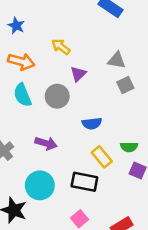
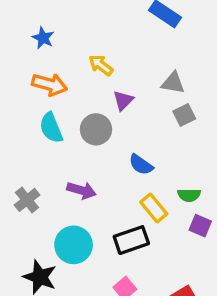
blue semicircle: (92, 123) -> (141, 165), turned 42
black rectangle: (84, 182) -> (131, 240), turned -30

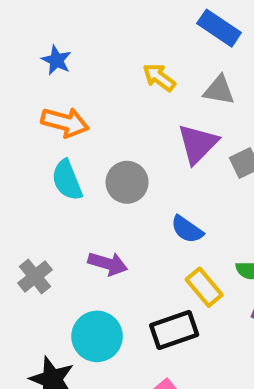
yellow arrow: (101, 65) -> (159, 77), moved
gray triangle: (173, 83) -> (219, 90), moved
purple triangle: (123, 100) -> (198, 144), moved, size x1.5

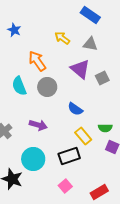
orange arrow: (65, 122) -> (37, 61), moved, turned -140
purple triangle: (198, 144) -> (80, 69), turned -35

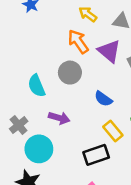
orange arrow: (37, 61) -> (78, 42), moved
cyan semicircle: (19, 86) -> (37, 86), moved
cyan circle: (33, 159) -> (39, 149), moved

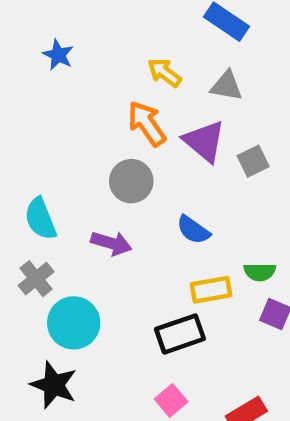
cyan semicircle: (37, 86) -> (40, 219), moved
purple arrow: (59, 118) -> (111, 243), moved
yellow rectangle: (113, 131) -> (211, 290), turned -60

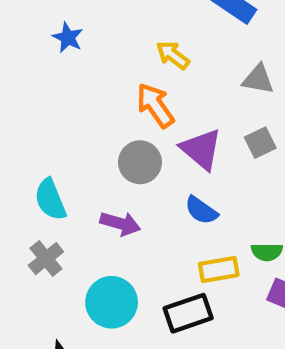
gray triangle: (227, 86) -> (258, 79), moved
purple triangle: (204, 141) -> (201, 149), moved
cyan circle: (74, 323) -> (112, 302), moved

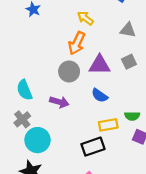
orange arrow: (155, 105) -> (77, 43), turned -120
purple triangle: (201, 149) -> (100, 65), turned -40
cyan circle: (112, 302) -> (37, 140), moved

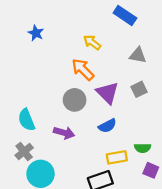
orange arrow: (77, 43) -> (83, 69), turned 110
purple triangle: (100, 65) -> (107, 93), turned 45
blue semicircle: (100, 95) -> (107, 126), turned -63

